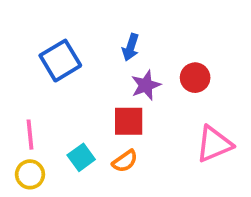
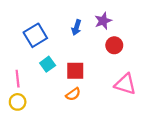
purple star: (146, 85) -> (103, 21), moved
pink triangle: (214, 144) -> (125, 84), turned 40
cyan square: (81, 157) -> (48, 64), moved

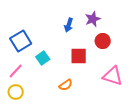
blue square: (35, 35) -> (21, 41), moved
red square: (75, 71) -> (79, 56), moved
pink line: (18, 79) -> (16, 71), turned 49

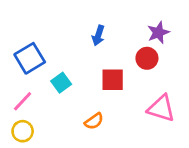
purple star: (93, 19) -> (158, 33), moved

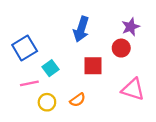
blue arrow: (98, 35) -> (81, 29), size x1.5
pink line: (23, 101) -> (29, 83), moved, turned 36
yellow circle: (23, 131) -> (47, 102), moved

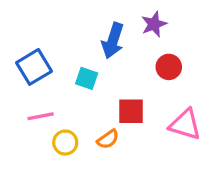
purple star: (131, 27) -> (154, 24), moved
red square: (93, 66) -> (131, 111), moved
cyan square: (51, 68) -> (87, 78), moved, turned -35

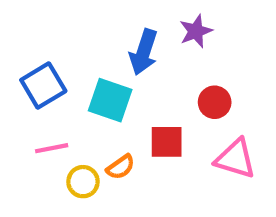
red circle: (169, 67) -> (215, 102), moved
cyan square: (87, 78) -> (110, 100), size x1.5
orange semicircle: (108, 139) -> (121, 167), moved

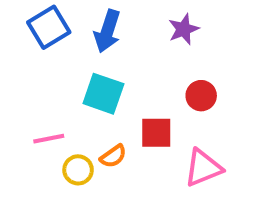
blue arrow: (144, 52) -> (107, 31), moved
blue square: (43, 86) -> (49, 27), moved
pink triangle: (235, 159) -> (203, 168), moved, turned -39

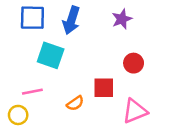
blue square: (49, 27) -> (32, 18), turned 32
cyan square: (103, 94) -> (51, 55), moved
yellow circle: (78, 170) -> (18, 115), moved

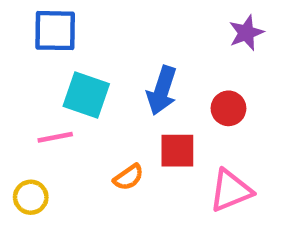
purple star: (122, 19) -> (246, 33), moved
blue arrow: (71, 20) -> (162, 91), moved
pink line: (32, 92) -> (55, 137), moved

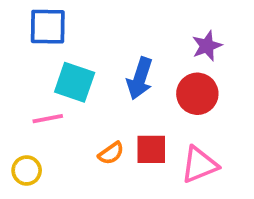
purple star: (246, 33) -> (207, 46), moved
red circle: (228, 108) -> (197, 94), size x1.4
red square: (177, 151) -> (151, 149), moved

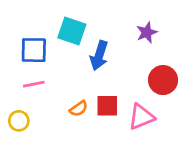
blue square: (48, 27) -> (34, 50), moved
cyan square: (75, 82) -> (72, 31), moved
red circle: (197, 94) -> (163, 80), moved

